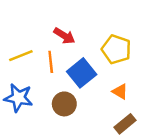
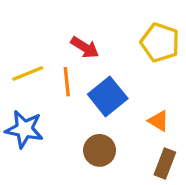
yellow pentagon: (116, 49) -> (160, 42), moved
brown circle: (64, 104) -> (100, 150), moved
brown rectangle: (125, 124) -> (165, 163), turned -30

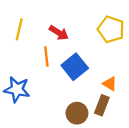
yellow line: (28, 74) -> (19, 29), moved, turned -55
brown circle: (100, 150) -> (77, 113), moved
brown rectangle: (165, 163) -> (102, 105), moved

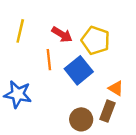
yellow pentagon: (111, 29) -> (96, 40), moved

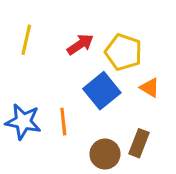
red arrow: (62, 34) -> (80, 44), turned -66
orange line: (49, 60) -> (63, 122), moved
orange triangle: (116, 88) -> (150, 88), moved

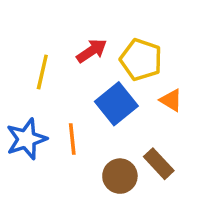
yellow line: (26, 40) -> (42, 72), moved
blue star: (23, 122) -> (26, 139), turned -30
brown rectangle: (139, 143) -> (159, 164), turned -64

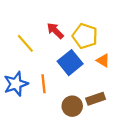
red arrow: (92, 51) -> (55, 31), turned -102
yellow line: (42, 72) -> (25, 43), turned -54
brown rectangle: (159, 164) -> (96, 99), turned -66

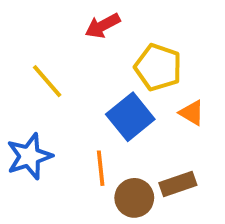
red arrow: (55, 31) -> (103, 26), moved, turned -72
orange line: (43, 84) -> (101, 168), moved

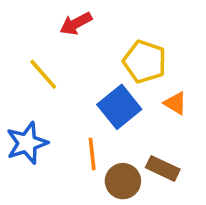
red arrow: (103, 26) -> (76, 24), moved
brown rectangle: (178, 184) -> (163, 168), turned 44

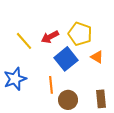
red arrow: (76, 24) -> (50, 37), moved
brown rectangle: (163, 168) -> (101, 99), moved, turned 60

